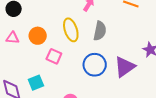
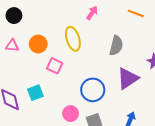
gray semicircle: (100, 31) -> (116, 46), moved
blue circle: (95, 65) -> (93, 90), moved

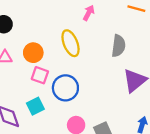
pink square: (55, 66) -> (40, 75), moved
blue circle: (93, 90) -> (65, 88), moved

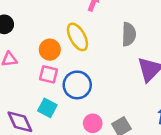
orange circle: (33, 53) -> (50, 50), moved
cyan square: (35, 106) -> (47, 108), turned -30

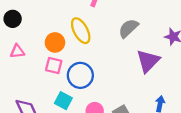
gray semicircle: (129, 34) -> (128, 28), turned -135
cyan square: (47, 108) -> (63, 101), moved

